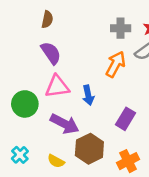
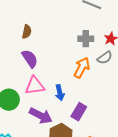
purple rectangle: (125, 119) -> (79, 112), moved

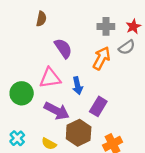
purple semicircle: (30, 59) -> (63, 48), moved

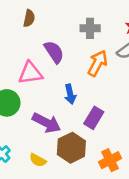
gray cross: (106, 26) -> (90, 28), moved
pink triangle: (50, 78) -> (30, 73), moved

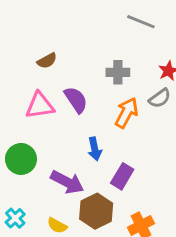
brown semicircle: (29, 18) -> (47, 61), turned 49
pink triangle: (30, 73) -> (40, 106), moved

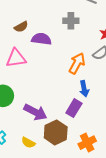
gray cross: (118, 72) -> (71, 21), moved
purple semicircle: (76, 100) -> (41, 39), moved, turned -48
blue arrow: (95, 149) -> (84, 89), moved

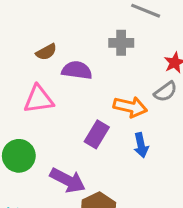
orange arrow: (77, 63) -> (130, 107), turned 75
purple rectangle: (74, 108) -> (97, 134), moved

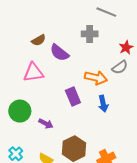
purple semicircle: (77, 70) -> (59, 53), turned -150
purple rectangle: (97, 134) -> (73, 96), turned -54
purple arrow: (68, 180) -> (46, 124), moved, size x0.6

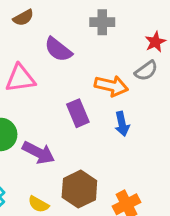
brown semicircle: (39, 40) -> (23, 18), moved
purple arrow: (46, 124) -> (39, 153), size x1.5

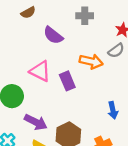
pink triangle: (20, 78) -> (40, 71), moved, turned 35
blue arrow: (122, 124) -> (113, 110), moved
purple arrow: (39, 153) -> (36, 122), moved

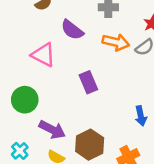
orange arrow: (91, 61) -> (116, 42), moved
pink triangle: (40, 71) -> (43, 55), moved

